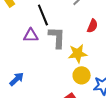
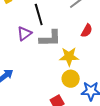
purple triangle: (31, 35) -> (24, 34), turned -42
gray L-shape: (57, 37) -> (50, 38), turned 80

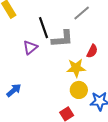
red semicircle: (87, 31) -> (92, 51), moved
gray L-shape: (50, 38) -> (62, 39), moved

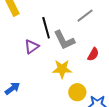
gray L-shape: (62, 39) -> (64, 40), turned 65
yellow star: (76, 68) -> (62, 69), moved

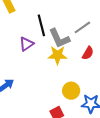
gray line: (85, 16) -> (82, 27), moved
yellow star: (62, 69) -> (58, 55), moved

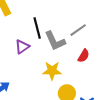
yellow star: (58, 55) -> (52, 71), moved

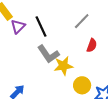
gray L-shape: (55, 41) -> (48, 54), moved
purple triangle: (22, 47) -> (18, 26), moved

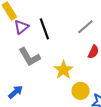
gray L-shape: (48, 54) -> (29, 57), moved
yellow star: (63, 66) -> (63, 70), turned -30

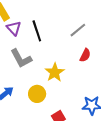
purple triangle: (21, 27) -> (14, 28), turned -35
yellow circle: (80, 91) -> (37, 94), moved

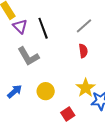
red semicircle: (85, 55) -> (83, 51), moved, turned -32
yellow star: (55, 72) -> (86, 88), moved

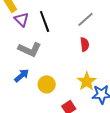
gray L-shape: (28, 56) -> (30, 49), turned -35
blue arrow: (15, 91) -> (22, 75), moved

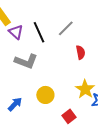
gray line: (86, 19) -> (66, 28), moved
blue arrow: (22, 75) -> (15, 104), moved

